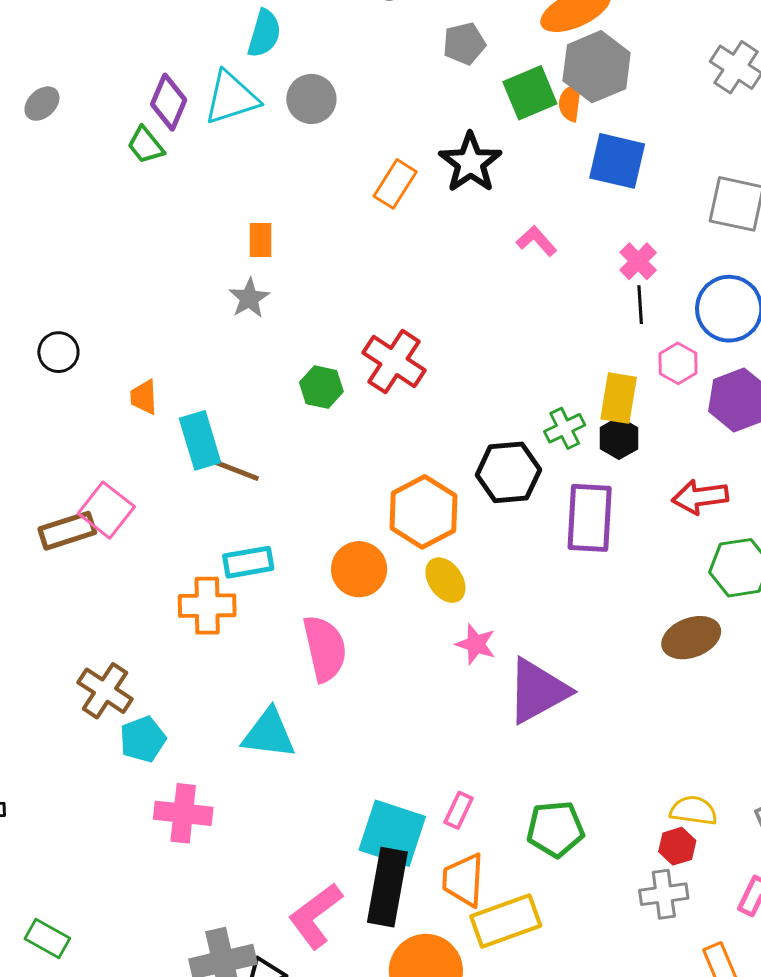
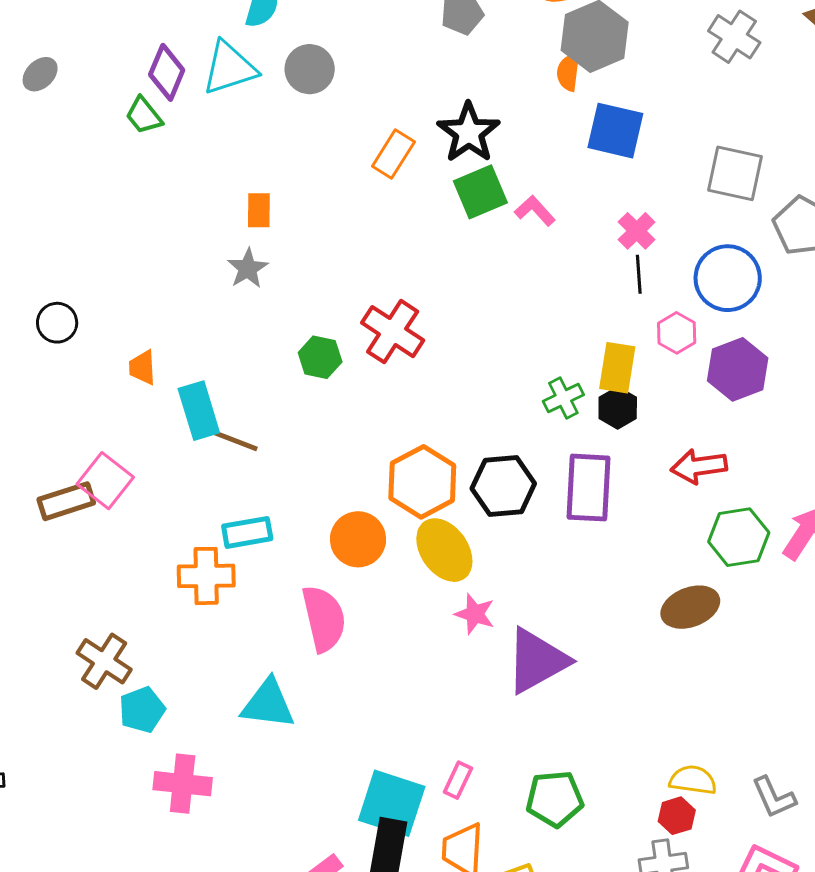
green square: (530, 93) -> (480, 192), moved
black hexagon: (508, 472) -> (503, 486), moved
yellow ellipse: (445, 580) -> (444, 550), size x1.4

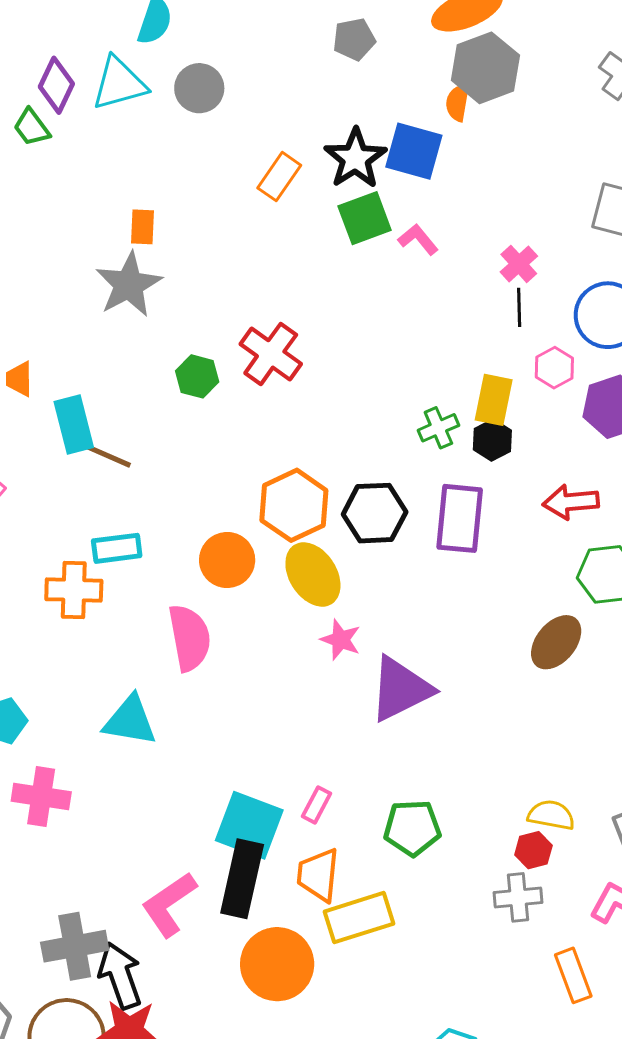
blue square: (615, 131) -> (414, 151), moved
gray star: (248, 268) -> (129, 285), size x1.6
brown ellipse: (690, 607) -> (556, 642), turned -32

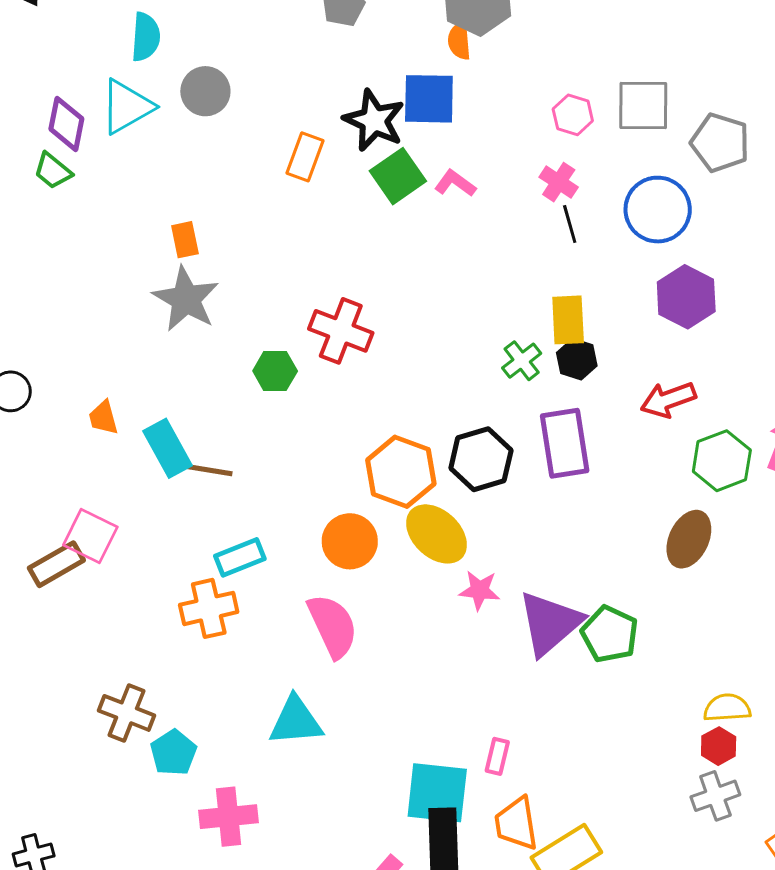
pink hexagon: (554, 368) -> (573, 115), moved
green pentagon: (412, 828) -> (610, 634), moved, turned -30

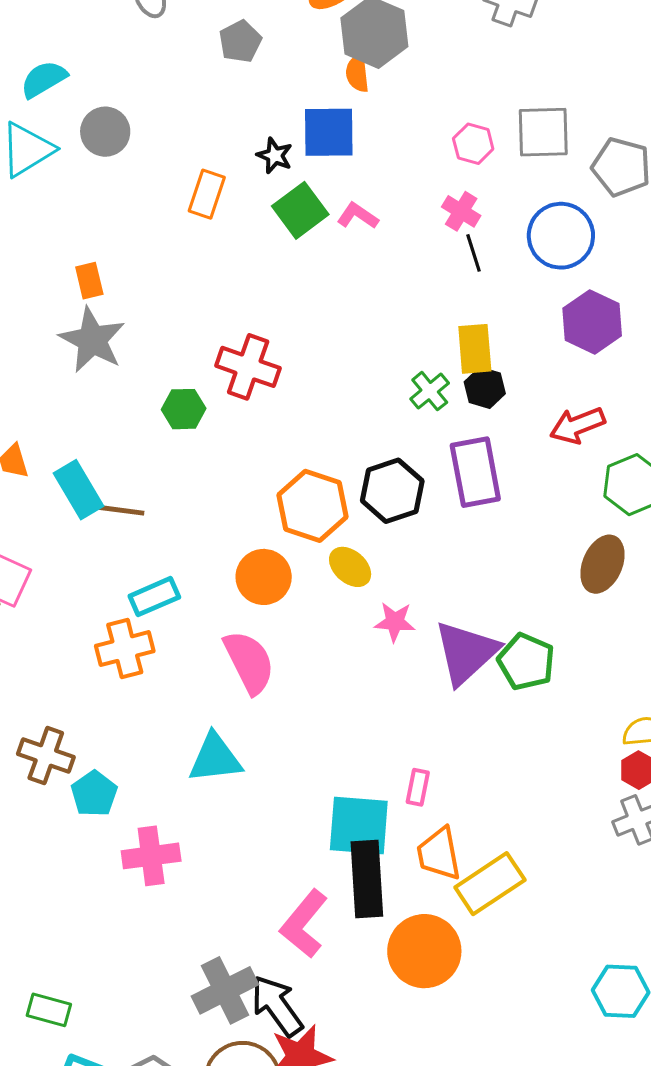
cyan semicircle: (146, 37) -> (44, 79), turned -123
black star: (374, 120) -> (275, 156), size x0.6
yellow ellipse: (436, 534) -> (350, 567), size x0.7

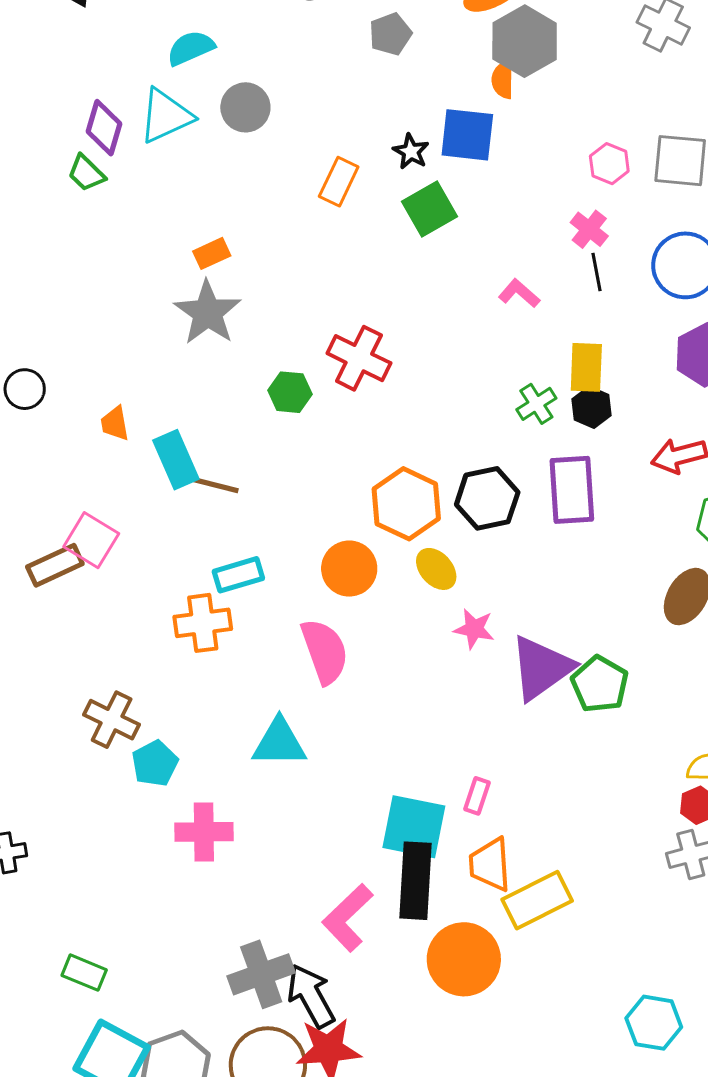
pink L-shape: (358, 216) -> (519, 293), moved
orange rectangle: (89, 281) -> (212, 253), turned 72

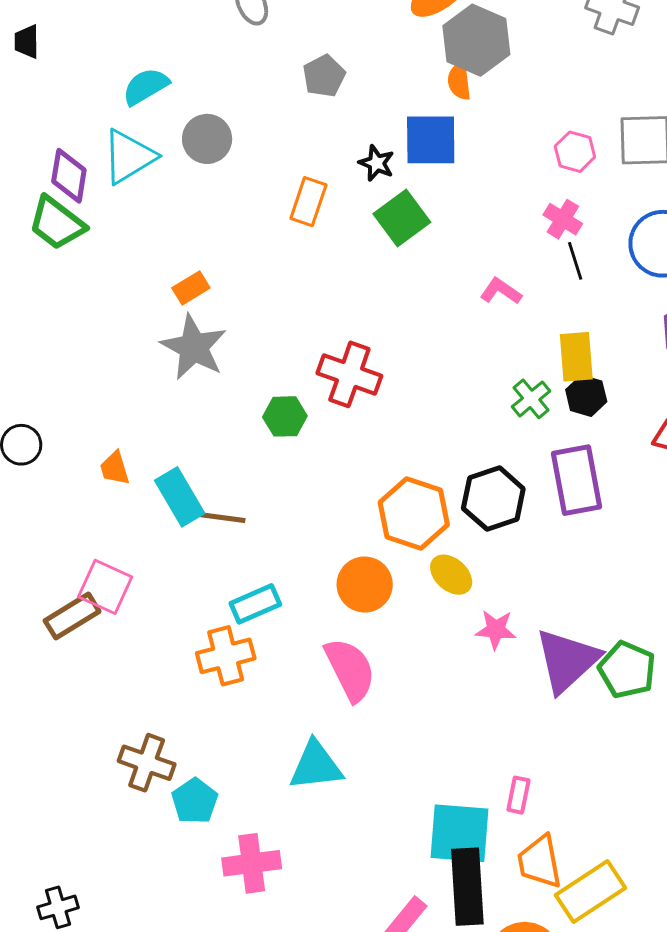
gray pentagon: (390, 34) -> (324, 76), moved
green trapezoid: (86, 173) -> (57, 223), size x1.5

